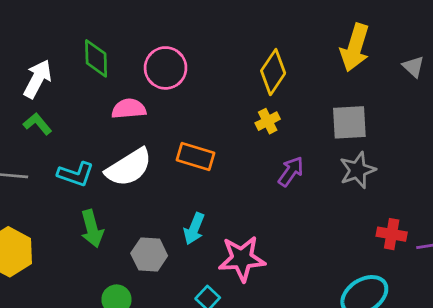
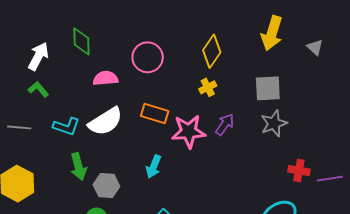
pink circle: (166, 68) -> (148, 57), moved
gray hexagon: (149, 255) -> (106, 186), moved
pink star: (242, 259) -> (189, 131), moved

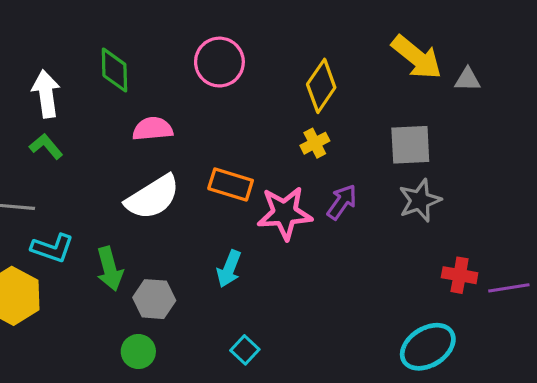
yellow arrow: (272, 33) -> (417, 57), turned -68
gray triangle: (315, 47) -> (468, 80), moved, turned -42
white arrow: (38, 56) -> (46, 94), turned -36
pink circle: (148, 57) -> (219, 62), moved
cyan L-shape: (66, 126) -> (52, 248), moved

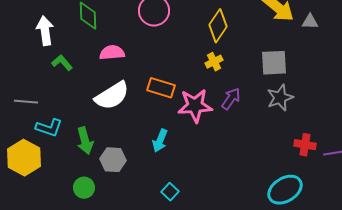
green L-shape: (46, 146) -> (62, 63), moved
green circle: (138, 352) -> (84, 188), moved

